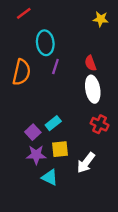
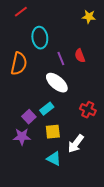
purple line: (55, 67) -> (61, 59), moved, turned -40
white ellipse: (93, 89) -> (57, 83), moved, turned -40
purple star: (36, 155) -> (22, 137), moved
cyan triangle: (50, 177) -> (54, 159), moved

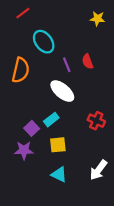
cyan ellipse: (40, 38) -> (44, 42), turned -30
white arrow: (76, 144) -> (98, 170), moved

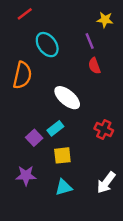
purple line: (67, 65) -> (90, 41), moved
purple star: (24, 150) -> (26, 176), moved
cyan triangle: (59, 174) -> (64, 187), turned -42

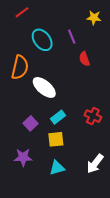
purple line: (90, 41) -> (72, 37), moved
white ellipse: (67, 98) -> (44, 87), moved
cyan rectangle: (55, 128) -> (58, 117), moved

